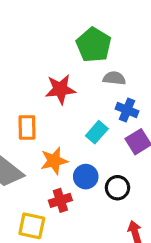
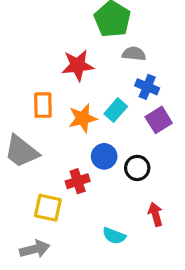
orange star: (54, 161) -> (83, 118), moved

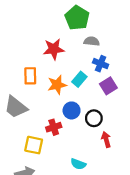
red arrow: (155, 214) -> (106, 139), moved

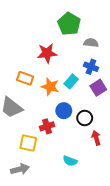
gray semicircle: (92, 41) -> (91, 43), moved
orange rectangle: (30, 76) -> (25, 78), turned -70
orange star: (57, 85) -> (50, 87), turned 30

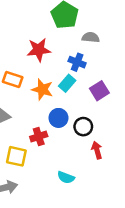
blue cross: (91, 67) -> (77, 62), moved

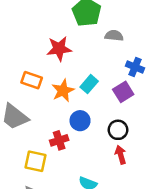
blue cross: (77, 62) -> (135, 67), moved
orange star: (42, 89) -> (63, 91), turned 30
black circle: (83, 127) -> (118, 130), moved

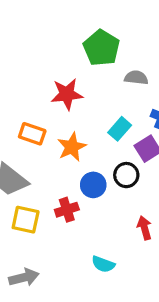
cyan rectangle: (89, 84) -> (120, 129), moved
black circle: (118, 130) -> (126, 175), moved
yellow square: (36, 161) -> (26, 220), moved

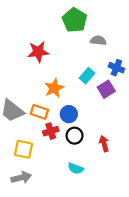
red star: (67, 94) -> (38, 52), moved
orange rectangle: (32, 134) -> (39, 112), moved
black circle: (126, 175) -> (75, 136), moved
yellow square: (26, 220) -> (24, 149), moved

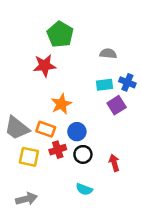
green pentagon: (75, 20) -> (60, 34), moved
cyan rectangle: (87, 76) -> (105, 85), moved, turned 42
yellow square: (24, 149) -> (29, 157), moved

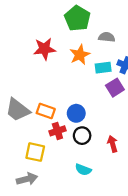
green pentagon: (60, 34) -> (77, 18), moved
orange star: (61, 104) -> (80, 55), moved
yellow square: (29, 157) -> (35, 152), moved

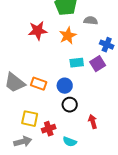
cyan rectangle: (103, 68) -> (77, 63), moved
red cross: (57, 131) -> (49, 129), moved
red arrow: (113, 144) -> (93, 122), moved
cyan semicircle: (83, 170) -> (70, 142), moved

